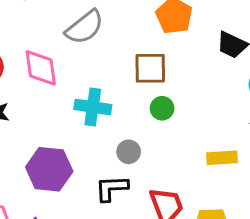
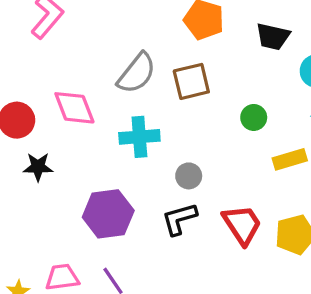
gray semicircle: (85, 27) -> (137, 73), moved
green circle: (162, 108) -> (254, 117), moved

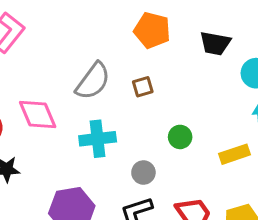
brown square: (191, 81) -> (143, 87), size x0.6
green circle: (254, 117) -> (180, 137), moved

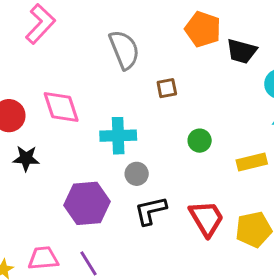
orange pentagon: (152, 30) -> (203, 29), moved
gray semicircle: (93, 81) -> (124, 50), moved, turned -63
gray circle: (143, 172) -> (137, 174), moved

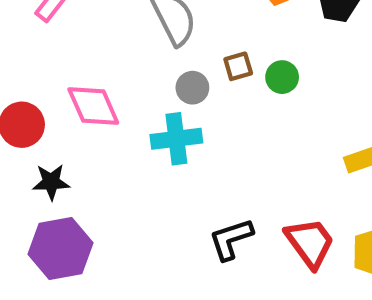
green circle: (200, 141) -> (282, 77), moved
gray circle: (137, 174) -> (192, 88), moved
purple hexagon: (87, 203) -> (61, 249), moved

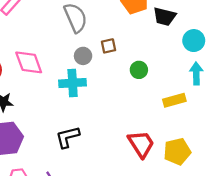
green circle: (282, 77) -> (139, 70), moved
black L-shape: (231, 239) -> (68, 137), moved

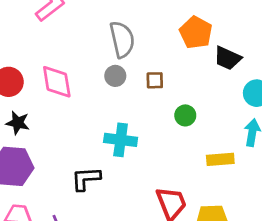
gray circle: (83, 56) -> (115, 76), moved
cyan cross: (73, 83) -> (121, 140), moved

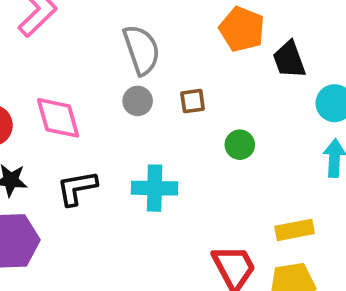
black trapezoid: (228, 58) -> (289, 60), turned 52
yellow rectangle: (220, 159) -> (295, 230), moved
black L-shape: (86, 179) -> (77, 188), moved

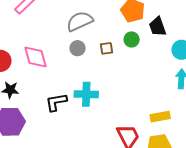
gray semicircle: (142, 50) -> (80, 21), turned -96
green circle: (240, 145) -> (132, 39), moved
black L-shape: (77, 188) -> (56, 102), moved

